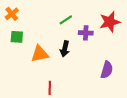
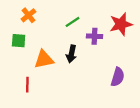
orange cross: (12, 14) -> (28, 15), moved
red line: (50, 88) -> (27, 85), moved

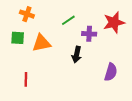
orange cross: (28, 15) -> (27, 14), turned -32
black arrow: (71, 54) -> (77, 54), moved
orange triangle: (44, 59) -> (41, 43), moved

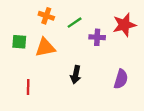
orange cross: (27, 14) -> (46, 16), moved
black arrow: (77, 54) -> (76, 75), moved

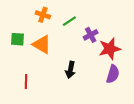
red star: (124, 25) -> (110, 49), moved
purple cross: (97, 37) -> (91, 35), turned -32
orange triangle: (45, 47) -> (42, 44), turned 42

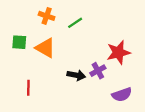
purple cross: (91, 35) -> (98, 71), moved
black arrow: (70, 70) -> (76, 75), turned -91
purple semicircle: (113, 74) -> (122, 95), moved, turned 54

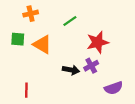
orange cross: (47, 16) -> (31, 14), moved, turned -32
red star: (118, 52) -> (98, 42), moved
red line: (28, 88) -> (26, 90), moved

